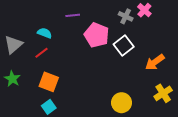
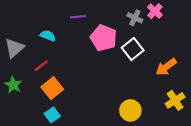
red line: (41, 53) -> (41, 66), moved
orange square: (49, 82) -> (52, 88), turned 30

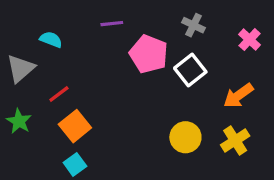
pink cross: (155, 11) -> (250, 40), moved
cyan semicircle: (48, 36) -> (51, 40), moved
yellow cross: (175, 100) -> (235, 140), moved
yellow circle: (130, 110) -> (185, 137), moved

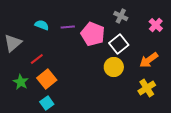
purple line: (112, 24) -> (68, 27), moved
cyan semicircle: (51, 40) -> (42, 25), moved
green star: (19, 121) -> (21, 82), moved
yellow circle: (185, 137) -> (114, 67), moved

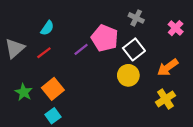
cyan semicircle: (42, 25) -> (47, 28), turned 104
purple line: (68, 27) -> (81, 49), moved, turned -32
red line: (37, 59) -> (44, 53), moved

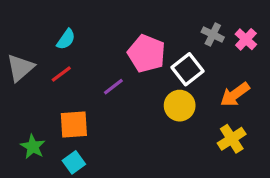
gray cross: (136, 18) -> (213, 35), moved
purple line: (81, 49) -> (113, 87), moved
orange square: (53, 89) -> (74, 125), turned 35
green star: (24, 92) -> (33, 147), moved

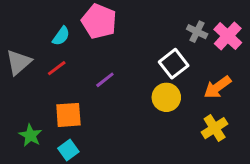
pink cross: (246, 39) -> (228, 36), size x1.4
pink pentagon: (146, 53) -> (99, 21), moved

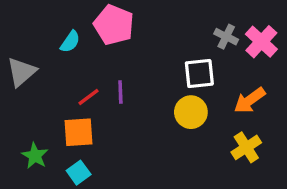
white square: (174, 64) -> (199, 74), turned 32
red line: (57, 68) -> (89, 97), moved
purple line: (105, 80) -> (120, 92), turned -54

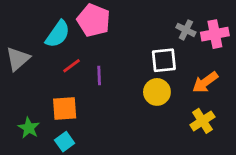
cyan semicircle: (70, 42) -> (58, 34), size x1.5
pink cross: (261, 42) -> (215, 34), turned 36
red line: (89, 97) -> (71, 66), moved

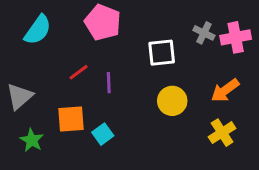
cyan semicircle: (58, 34) -> (38, 30), moved
gray triangle: (18, 59) -> (20, 96), moved
white square: (164, 60) -> (162, 53), moved
cyan square: (65, 142) -> (103, 134), moved

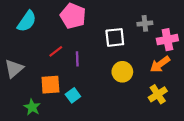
gray cross: (204, 33) -> (145, 23), turned -32
pink cross: (236, 37) -> (167, 40), moved
green star: (32, 140) -> (32, 107), moved

